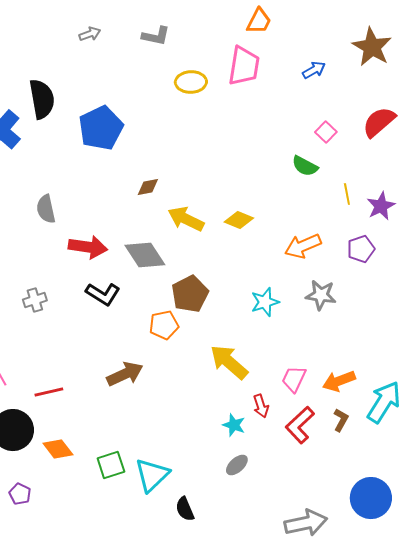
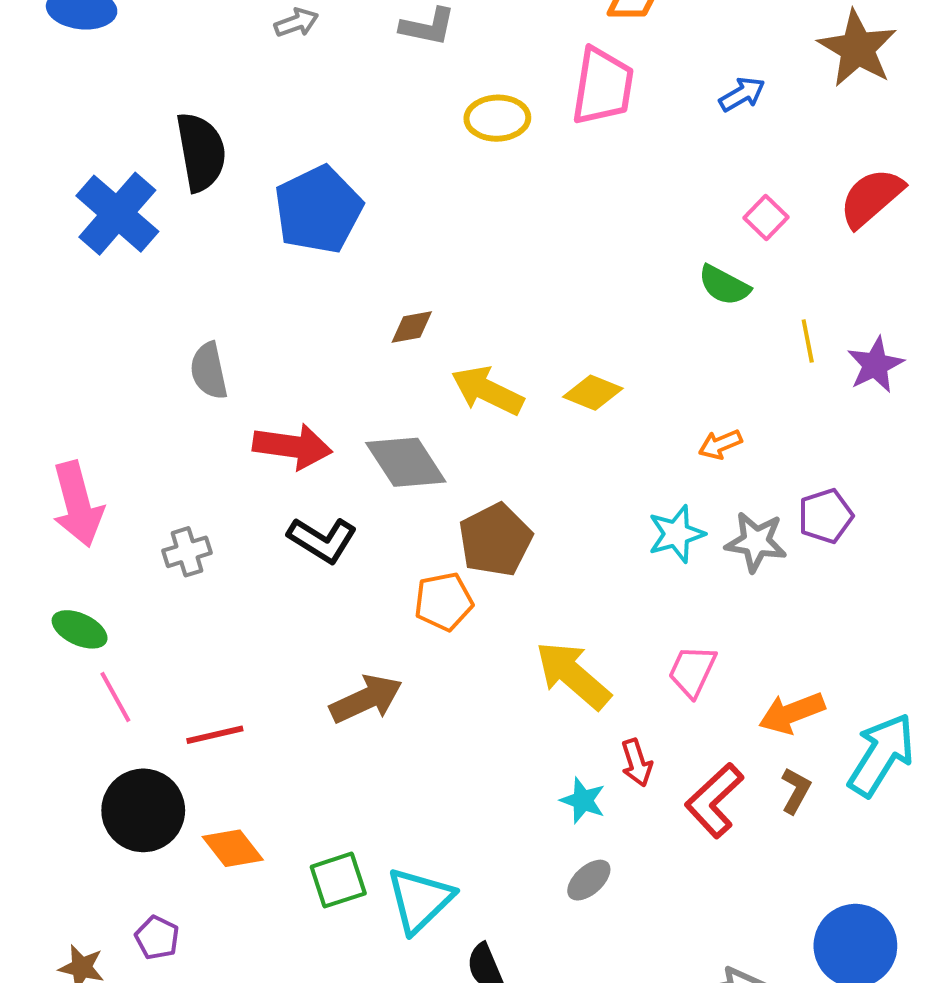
orange arrow: (303, 246) -> (720, 444), size x0.6
purple pentagon: (361, 249) -> (826, 516), moved
cyan star: (265, 302) -> (676, 534), moved
pink trapezoid: (294, 379) -> (692, 671), moved

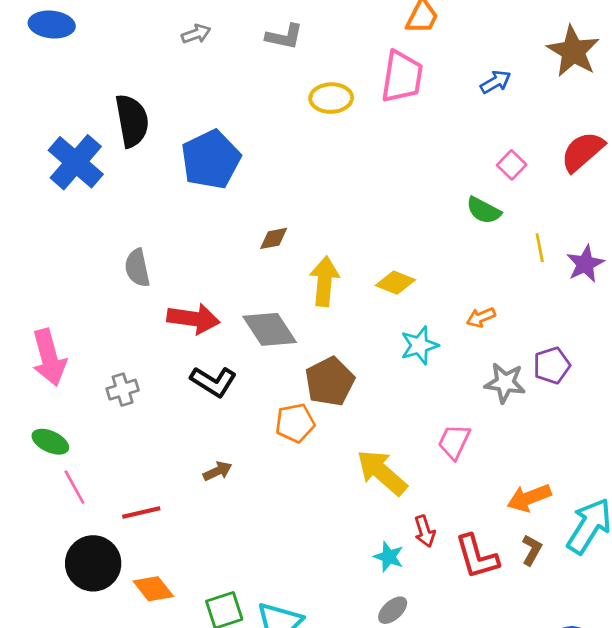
yellow arrow: (487, 391) -> (324, 281), turned 69
cyan star: (676, 534) -> (419, 345), moved
pink trapezoid: (692, 671) -> (454, 442), moved
brown arrow: (366, 699) -> (217, 471), moved, size x0.6
red L-shape: (714, 800) -> (477, 557), turned -63

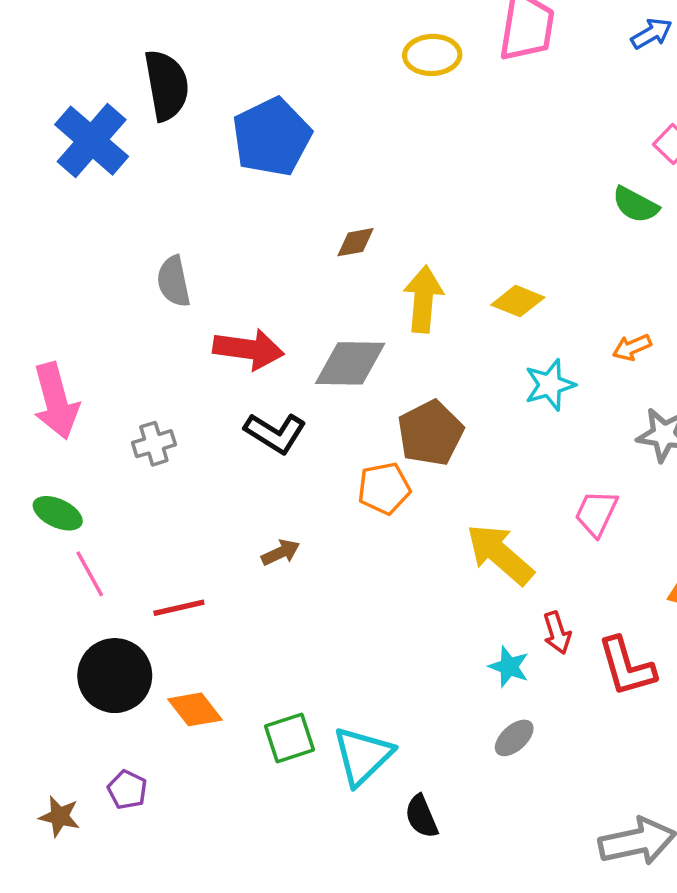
gray diamond: (270, 329) -> (350, 363), turned -56

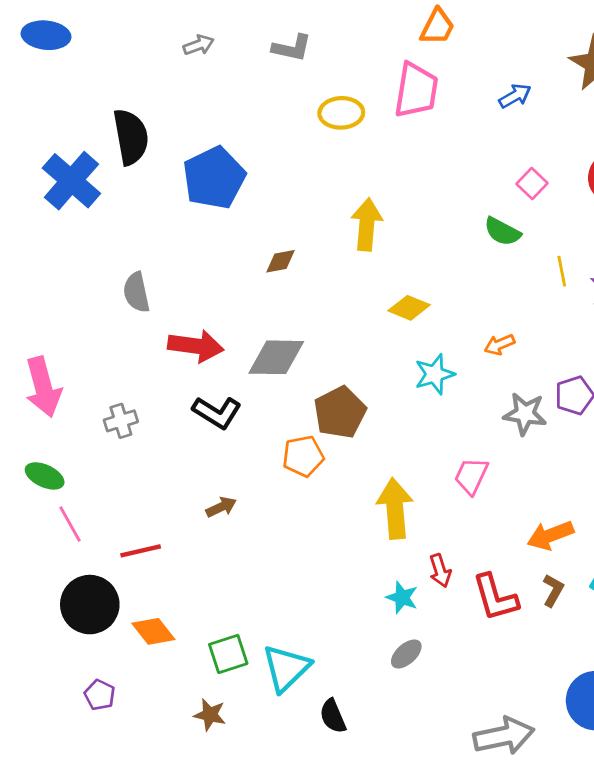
yellow arrow: (423, 299) -> (367, 224), moved
yellow arrow: (500, 554) -> (395, 508), turned 44
brown star: (59, 816) -> (210, 715), moved

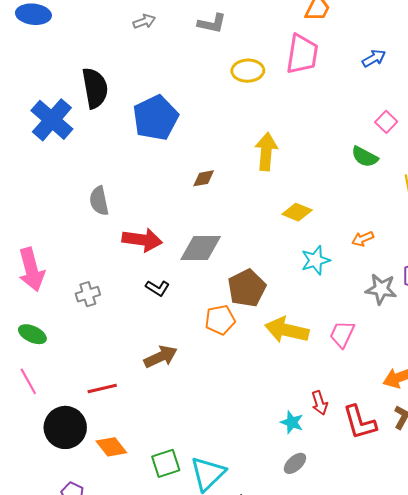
black L-shape: (217, 412) -> (158, 288), size x0.7
brown arrow: (221, 507) -> (161, 357), size x1.5
yellow arrow: (395, 508) -> (287, 330), moved, turned -72
pink line: (70, 524) -> (28, 381), moved

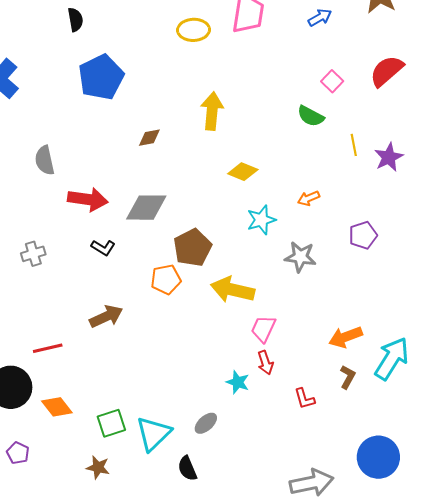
black semicircle: (95, 88) -> (75, 20), moved, size x0.6
gray star: (381, 289) -> (300, 257), moved
pink trapezoid: (342, 334) -> (263, 329), moved
red L-shape: (360, 422) -> (304, 399), moved, size x0.6
gray ellipse: (295, 463) -> (206, 423), moved

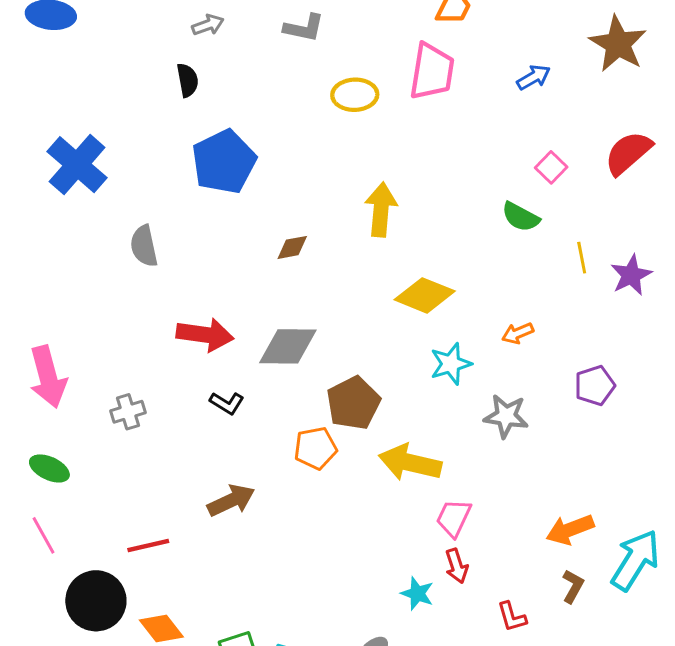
gray semicircle: (45, 160) -> (144, 246), moved
yellow diamond: (243, 172) -> (425, 295), size x1.4

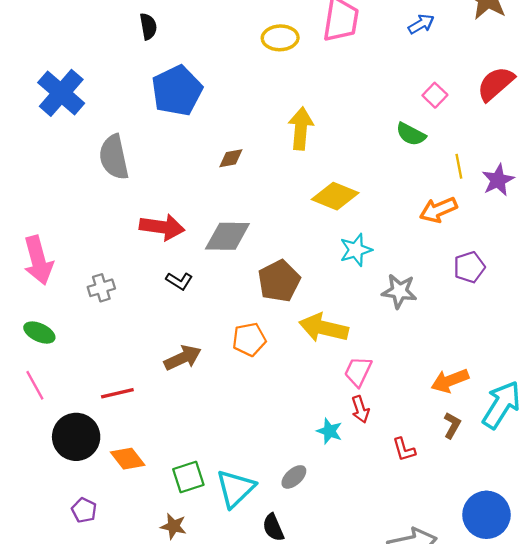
gray semicircle: (144, 246) -> (114, 157), size x1.4
orange arrow: (518, 333) -> (438, 210), moved, size x1.5
orange pentagon: (316, 448) -> (249, 339), moved

